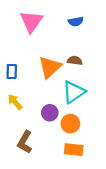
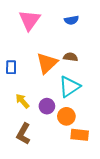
yellow arrow: (15, 102) -> (22, 101), moved
orange rectangle: (74, 150) -> (80, 135), moved

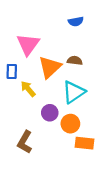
pink triangle: (30, 20) -> (28, 44), moved
yellow arrow: (22, 101) -> (28, 89), moved

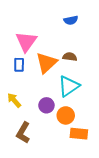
blue rectangle: (12, 71) -> (19, 65), moved
yellow arrow: (28, 89) -> (14, 100), moved

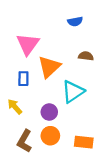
brown semicircle: (70, 57) -> (86, 56), moved
blue rectangle: (19, 65) -> (23, 79), moved
orange circle: (66, 115) -> (50, 136), moved

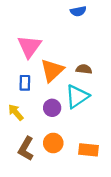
blue semicircle: (75, 22) -> (78, 11), moved
brown semicircle: (86, 56) -> (84, 69), moved
purple circle: (49, 112) -> (52, 108), moved

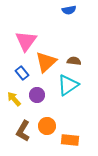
blue rectangle: (25, 83) -> (22, 73), turned -40
purple circle: (52, 108) -> (37, 95), moved
orange rectangle: (88, 150) -> (70, 140), moved

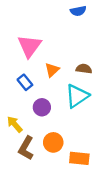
orange triangle: (46, 62) -> (52, 70), size x0.6
yellow arrow: (14, 99) -> (15, 124), moved

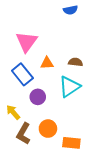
orange triangle: (52, 70) -> (47, 63), turned 40
blue rectangle: (25, 82) -> (22, 74), size x1.5

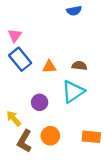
pink triangle: (26, 42) -> (15, 35), moved, size x0.6
blue rectangle: (22, 74) -> (20, 59), moved
orange rectangle: (71, 143) -> (91, 137), moved

